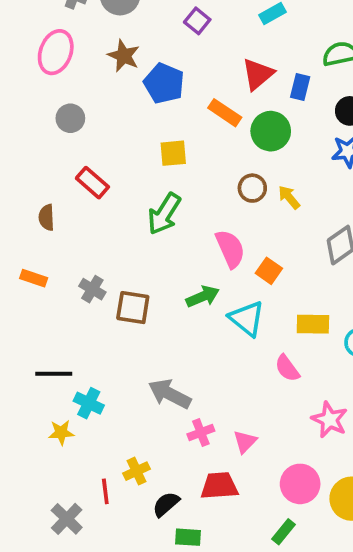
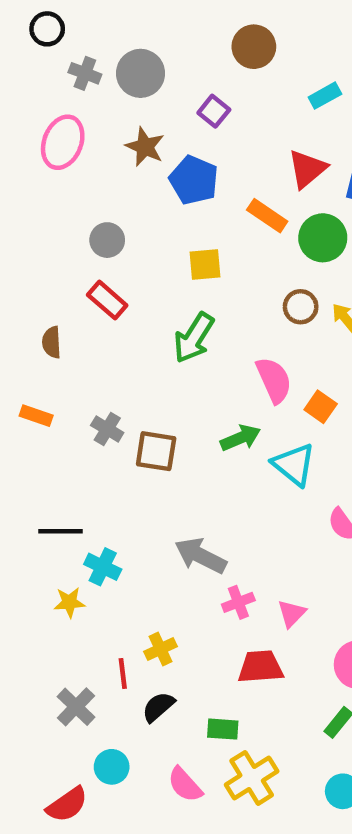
purple square: (197, 21) -> (214, 111), moved
gray circle: (70, 118) -> (107, 240), moved
black semicircle: (166, 504) -> (158, 707), moved

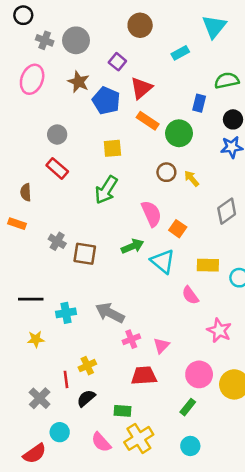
red triangle: (307, 169) -> (141, 88), moved
orange rectangle: (36, 416) -> (17, 224), moved
cyan cross: (103, 567) -> (66, 313), moved, turned -36

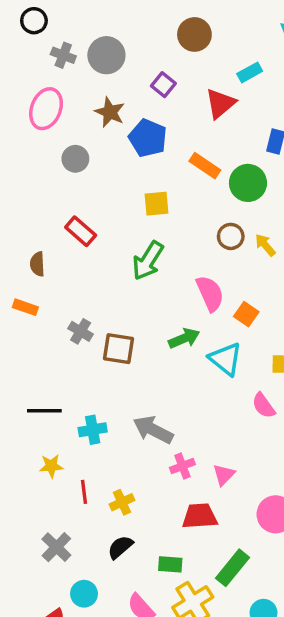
red triangle: (141, 88) -> (220, 104), moved
gray circle: (57, 135) -> (75, 159), moved
red line: (66, 379) -> (84, 492), moved
green rectangle: (188, 407) -> (232, 568), moved, size x1.5

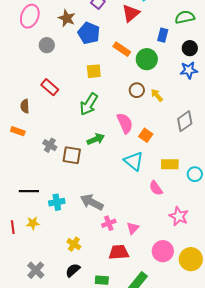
green arrow: (184, 338) -> (96, 139), moved
red line: (84, 492) -> (13, 227), moved
yellow cross: (122, 502) -> (74, 244), turned -32

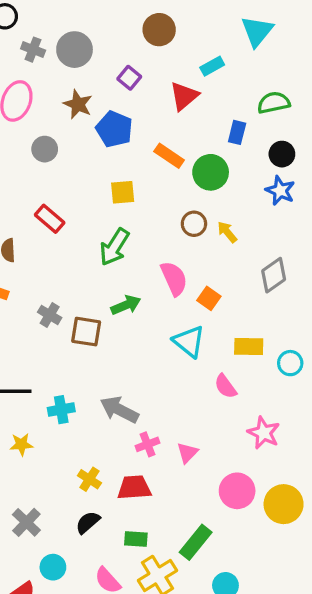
blue star: (189, 70) -> (280, 191), turned 30
red trapezoid: (119, 252) -> (134, 488), moved

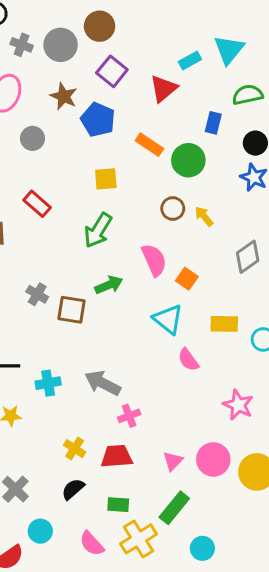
brown circle: (159, 30) -> (100, 26), moved
cyan triangle: (257, 31) -> (229, 50), moved
purple square: (129, 78) -> (112, 71), size x1.4
pink semicircle: (225, 386) -> (188, 360), moved
pink triangle: (187, 453) -> (173, 461), moved

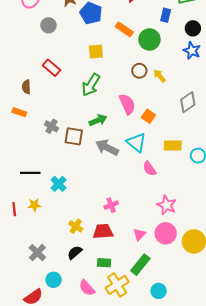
cyan cross: (48, 383) -> (59, 184), turned -35
gray arrow: (103, 383) -> (107, 148), moved
pink star: (238, 405) -> (167, 205), moved

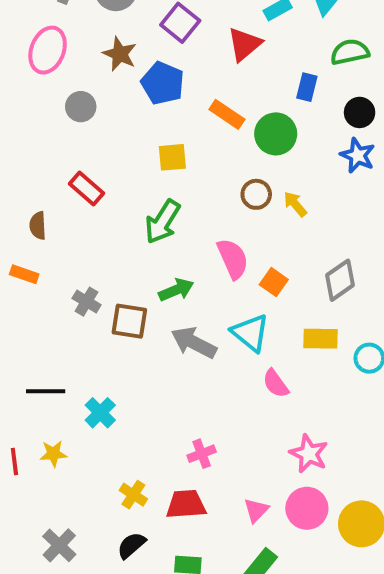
gray diamond: (188, 102) -> (340, 280), moved

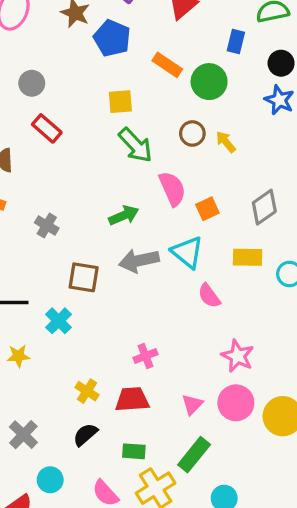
gray circle: (81, 107) -> (32, 83), moved
green arrow: (163, 222) -> (135, 145), moved, turned -75
orange square: (274, 282) -> (207, 209), turned 30
brown square: (129, 321) -> (84, 277), moved
gray arrow: (194, 343) -> (139, 261), turned -39

